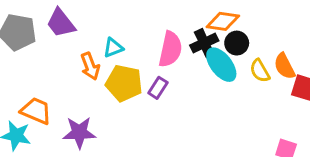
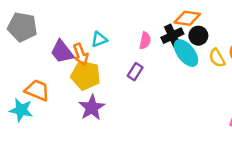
purple trapezoid: (61, 23) -> (62, 52), moved
pink semicircle: (170, 49) -> (145, 41), size x0.6
yellow pentagon: (124, 83) -> (86, 75), moved
purple star: (79, 133) -> (92, 108), moved, turned -30

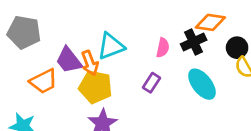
black circle: (198, 36) -> (237, 48), moved
cyan triangle: (99, 39) -> (111, 46), size x1.5
cyan ellipse: (186, 53) -> (202, 84), moved
orange trapezoid: (37, 90) -> (44, 81), moved, turned 130

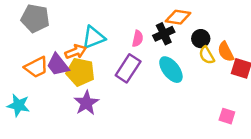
gray pentagon: (24, 32) -> (35, 18), moved
purple trapezoid: (69, 60) -> (58, 65), moved
orange arrow: (90, 63) -> (76, 52), turned -90
purple rectangle: (152, 83) -> (128, 68), size x1.6

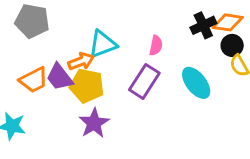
orange diamond: (178, 17) -> (228, 22), moved
black cross: (164, 34) -> (203, 25), moved

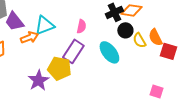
black circle: (232, 45) -> (125, 30), moved
purple trapezoid: (60, 77) -> (14, 21), moved
yellow pentagon: (87, 86) -> (59, 68), moved

